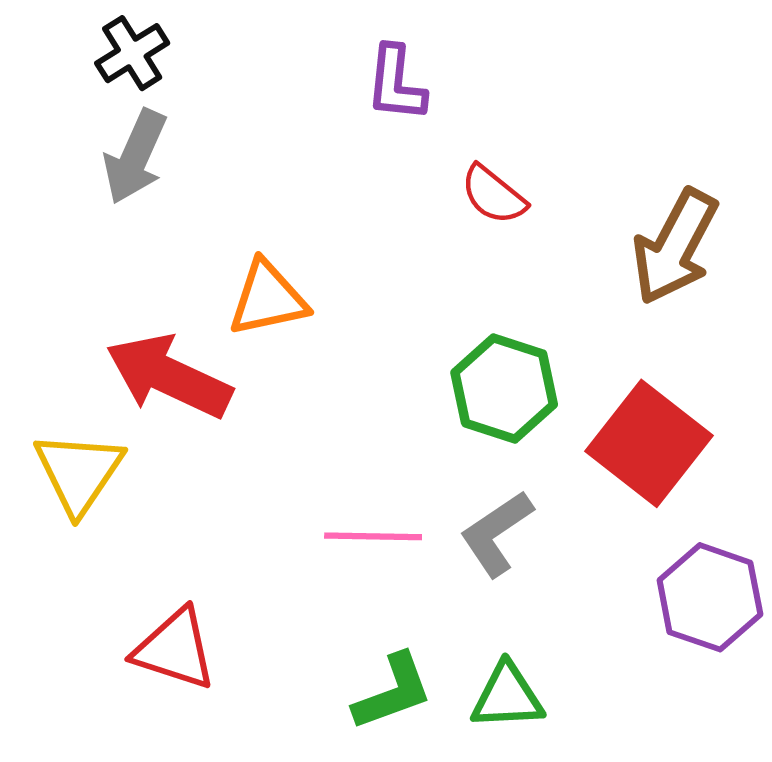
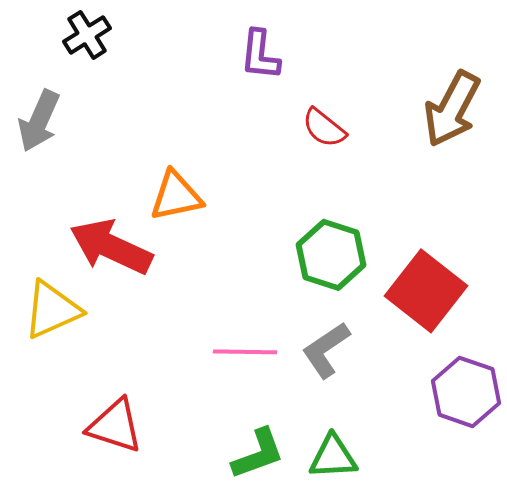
gray arrow: (135, 157) -> (39, 121), moved
brown arrow: (675, 247) -> (452, 109), moved
yellow triangle: (79, 472) -> (52, 310), turned 32

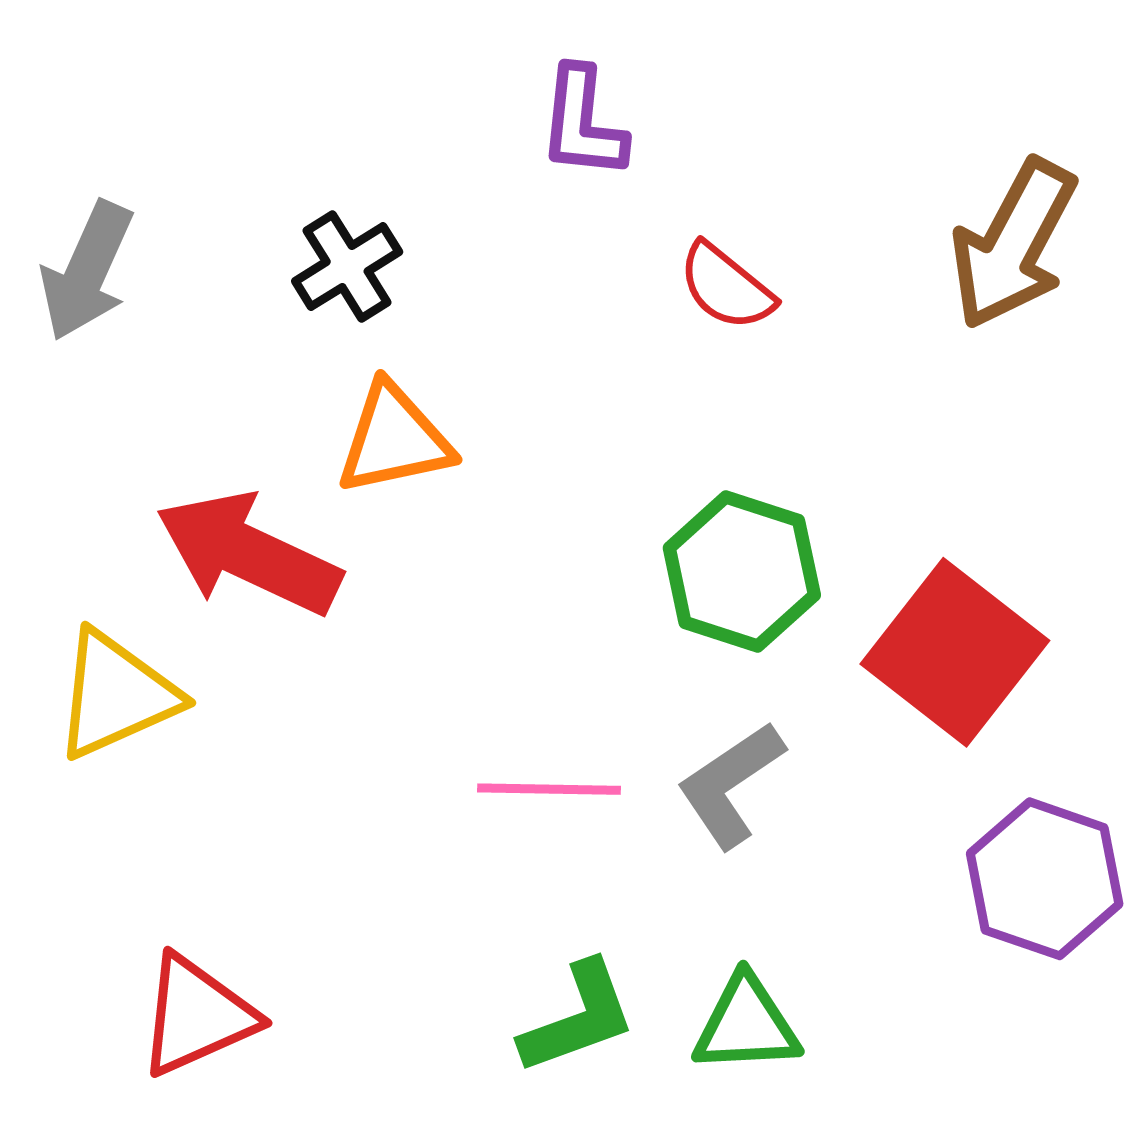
black cross: (87, 35) -> (347, 266), moved
red triangle: (115, 426) -> (197, 1016), moved, turned -42

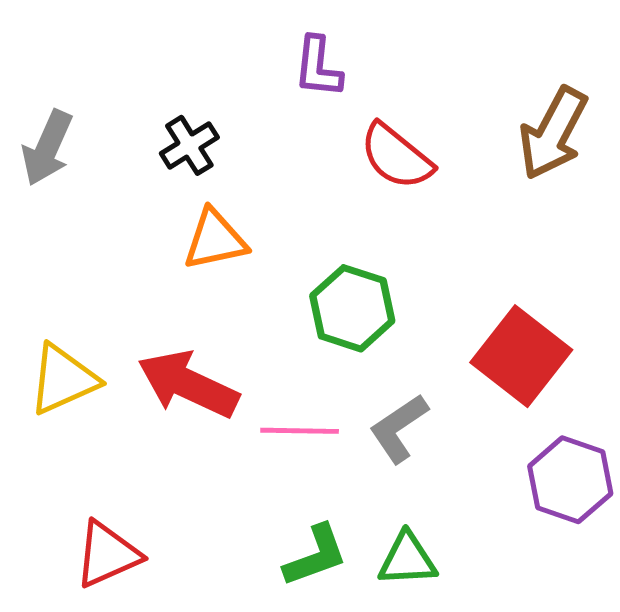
red semicircle: (726, 287) -> (396, 156), size x1.4
red arrow: (248, 554) -> (188, 384), moved
green hexagon: (742, 572) -> (352, 308), moved

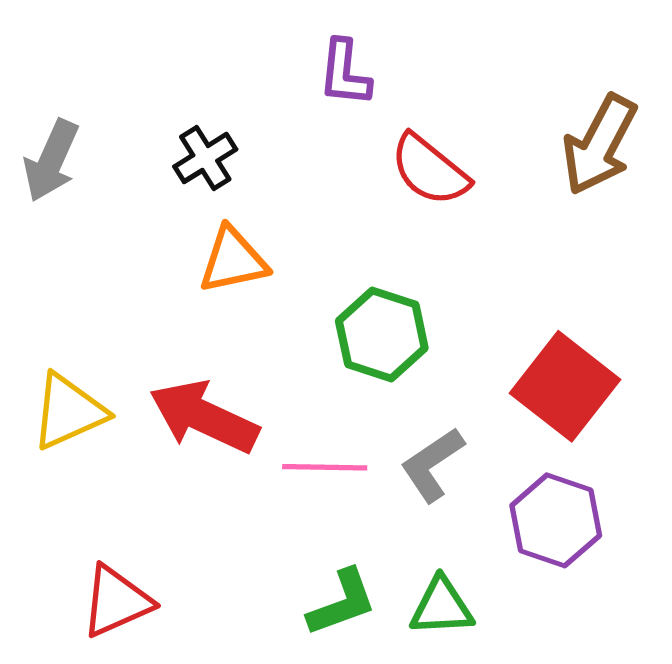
purple hexagon: (570, 480) -> (556, 520), moved

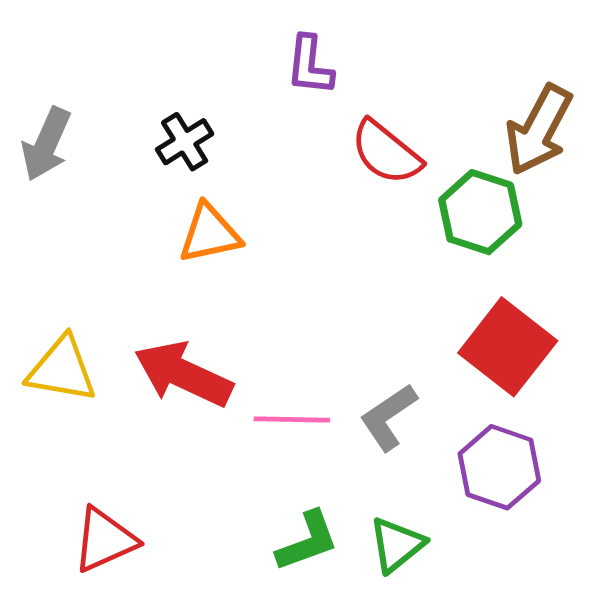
green hexagon: (382, 335) -> (480, 212), moved
yellow triangle: (69, 412) -> (62, 369), turned 34
green triangle: (442, 607) -> (397, 545), turned -36

